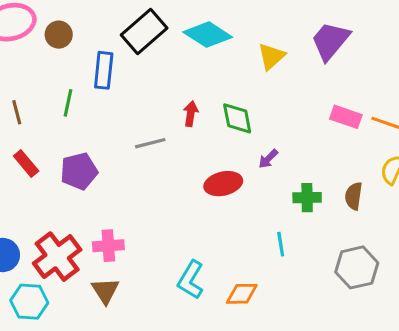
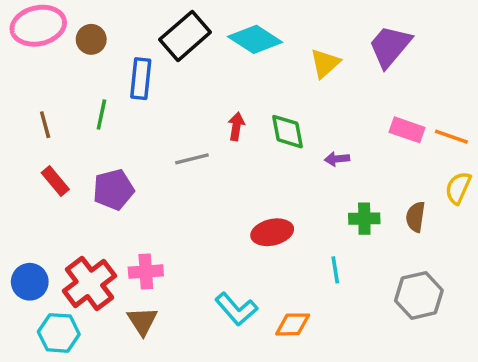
purple arrow: (268, 159) -> (337, 159), moved, turned 40
red ellipse: (223, 184) -> (272, 232), moved
cyan L-shape: (191, 280) -> (236, 309), turned -72

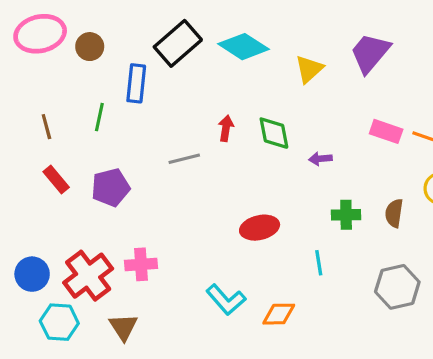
brown triangle: (142, 321) -> (123, 327), moved

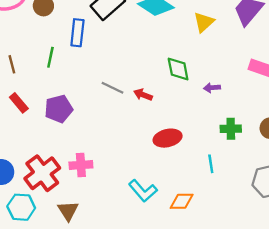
red arrow: (226, 128) -> (143, 95), moved, turned -78
gray line: (184, 159) -> (113, 88), turned 40

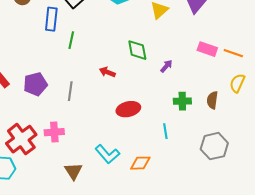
green line: (50, 57) -> (71, 40), moved
gray line: (113, 88) -> (70, 91), moved, turned 72
purple arrow: (212, 88) -> (166, 66), turned 136
brown triangle: (68, 211) -> (73, 171), moved

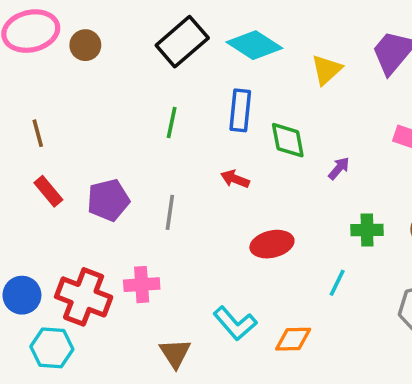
blue rectangle: (51, 19) -> (240, 110), moved
cyan line: (165, 131) -> (337, 283), turned 35
red cross: (21, 139) -> (84, 297), turned -32

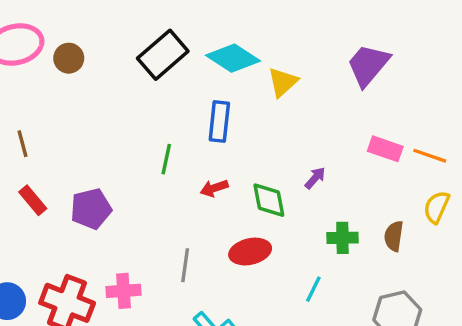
yellow triangle: (327, 70) -> (283, 82), moved
green line: (172, 123) -> (166, 159), moved
green diamond: (288, 140) -> (269, 200), moved
red arrow: (235, 179) -> (214, 188), turned -40
gray line: (170, 212) -> (185, 265), moved

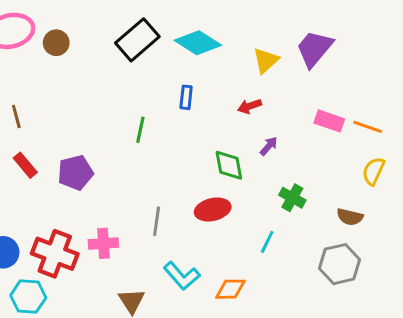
yellow triangle: (283, 82) -> (266, 60), moved
blue rectangle: (219, 121) -> (186, 97), size x0.7
red arrow: (214, 188) -> (250, 106), moved
brown semicircle: (394, 236) -> (350, 217), moved, turned -85
green cross: (342, 238) -> (292, 198), turned 30

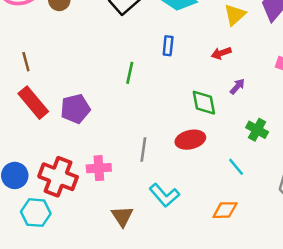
red rectangle: (25, 165) -> (33, 103), size x1.5
cyan line: (267, 242) -> (236, 167), turned -66
orange diamond: (230, 289) -> (225, 210), moved

